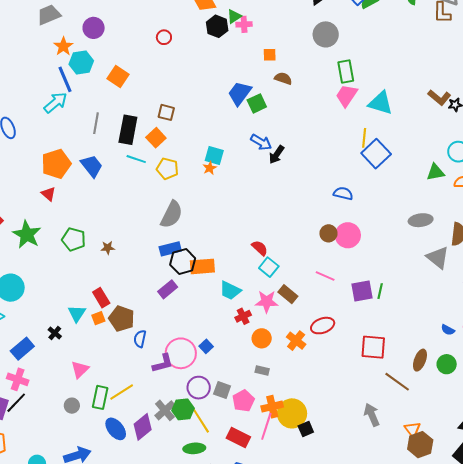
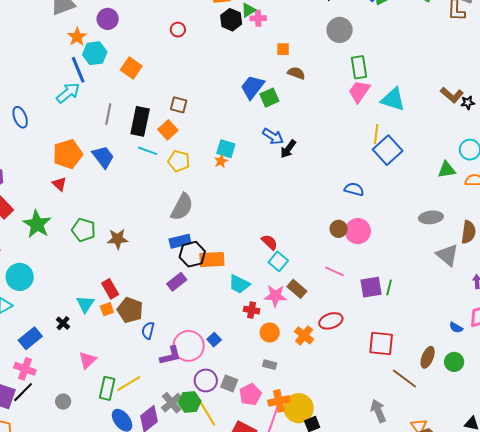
brown star: (108, 248) -> (118, 239), size x1.5
red cross: (243, 316) -> (252, 310), turned 35
gray circle: (72, 406) -> (63, 402), moved

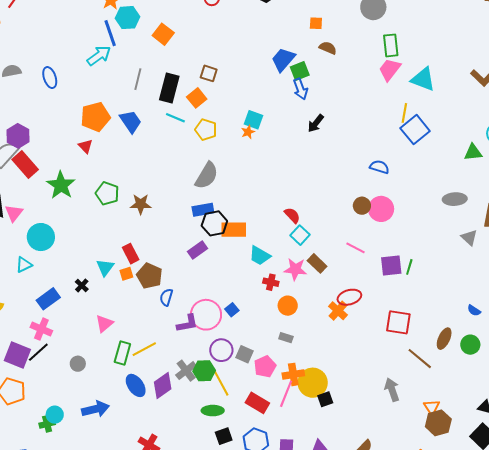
blue arrow: (273, 136) -> (300, 89), moved, turned 35
gray triangle: (447, 255) -> (469, 238), size x0.7
orange cross: (304, 335) -> (338, 311), moved

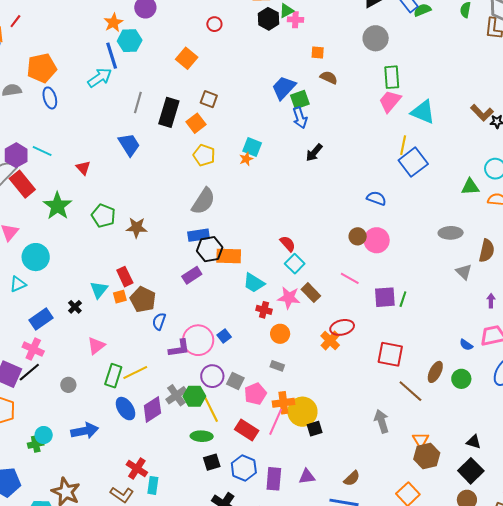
orange square: (163, 34) -> (187, 58), moved
orange pentagon: (95, 117) -> (42, 68), moved
cyan line: (175, 118) -> (42, 151), moved

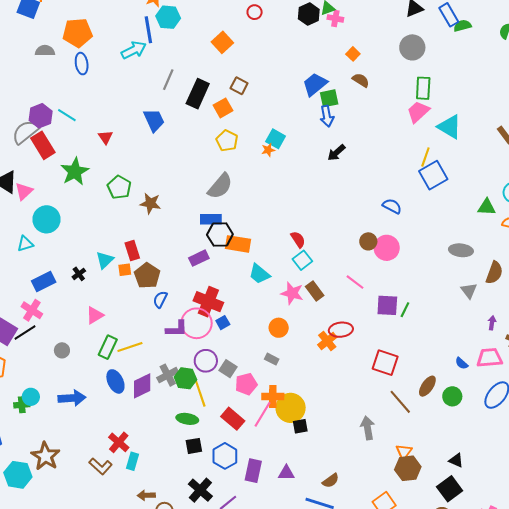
orange square: (318, 53) -> (353, 54), turned 32
red cross: (264, 310) -> (208, 302), moved, size x1.8

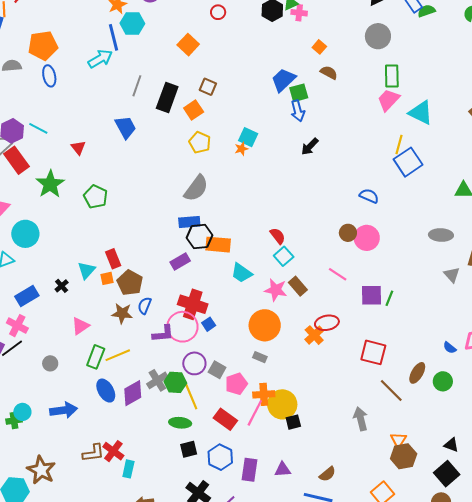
brown star: (150, 203) -> (122, 313), moved
orange circle: (279, 328) -> (265, 325), size x1.6
brown L-shape: (101, 466) -> (93, 453), moved, turned -45

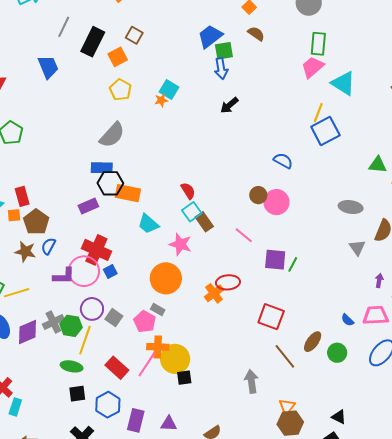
brown rectangle: (298, 286) -> (204, 222), moved
pink pentagon: (236, 384) -> (145, 322), moved, turned -30
yellow line: (191, 395) -> (85, 340), turned 36

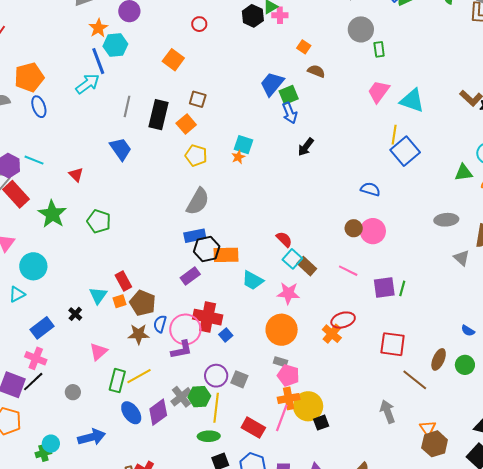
green rectangle: (318, 44) -> (379, 49), moved, size x0.7
pink circle: (84, 271) -> (185, 329), moved
pink pentagon: (145, 322) -> (288, 375), moved

